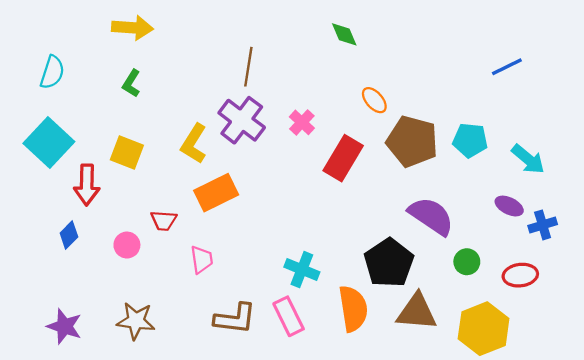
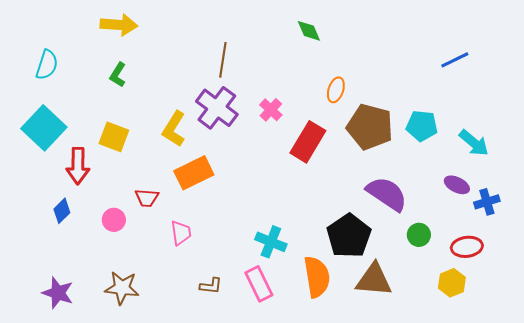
orange ellipse: (374, 100) -> (336, 90), turned 60
brown L-shape: (235, 319) -> (211, 286), size x0.6
yellow hexagon: (484, 329) -> (452, 283), moved, size x0.6

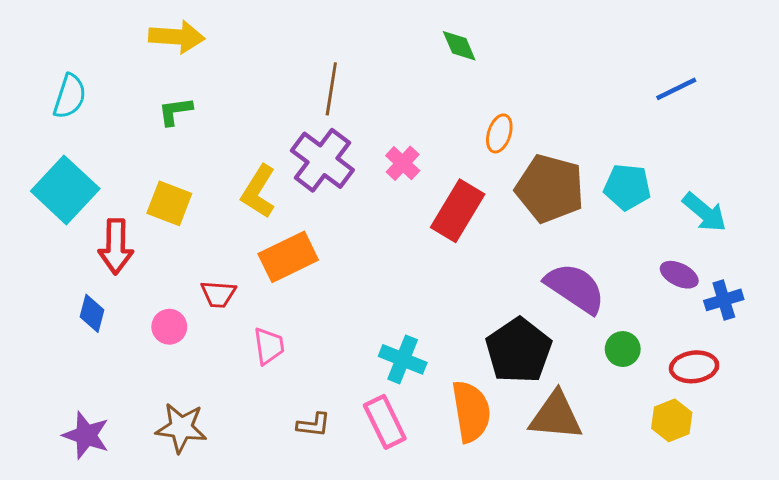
green L-shape: (118, 75) -> (175, 111), turned 50
blue diamond: (62, 211) -> (92, 313), turned -30

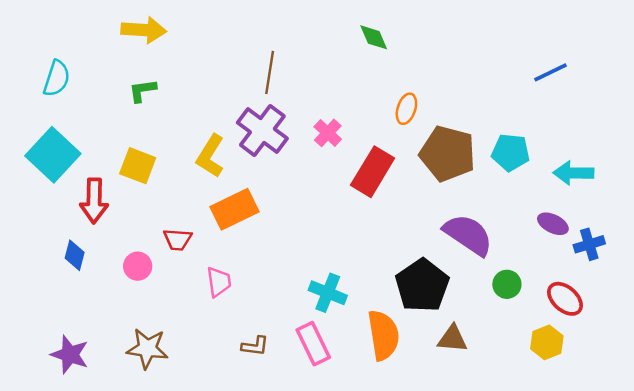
cyan arrow: (704, 212) -> (574, 173), turned 141
red ellipse: (694, 367) -> (565, 299), turned 48
brown triangle: (556, 416) -> (452, 339), size x0.7

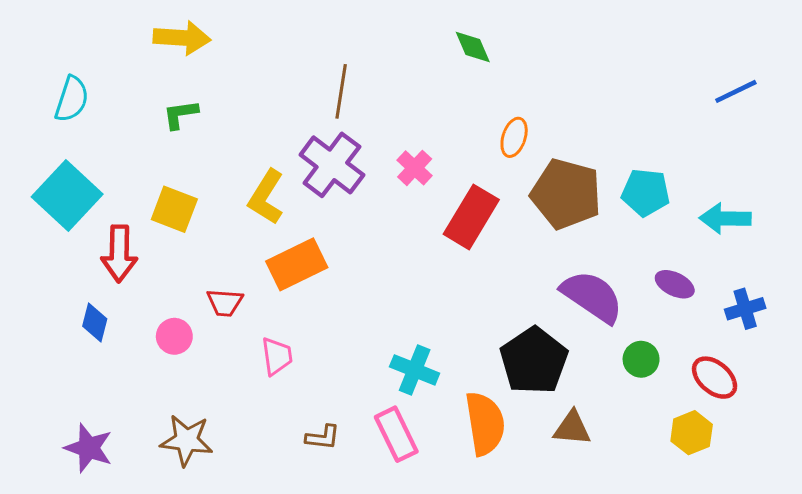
blue line: (551, 72) -> (736, 91), moved
purple ellipse: (553, 224) -> (675, 284), moved

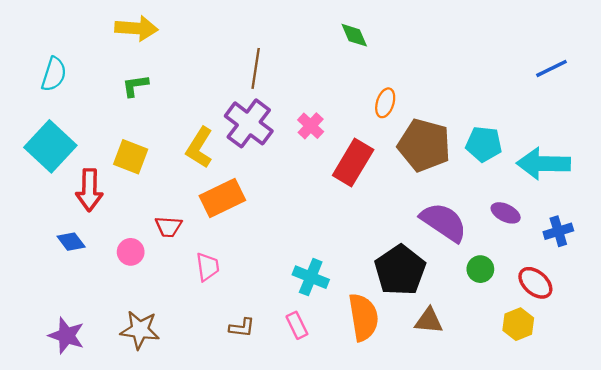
cyan arrow: (725, 218) -> (543, 164), size x1.4
blue diamond: (95, 323) -> (71, 242), turned -52
pink rectangle: (396, 434) -> (297, 325), size x0.7

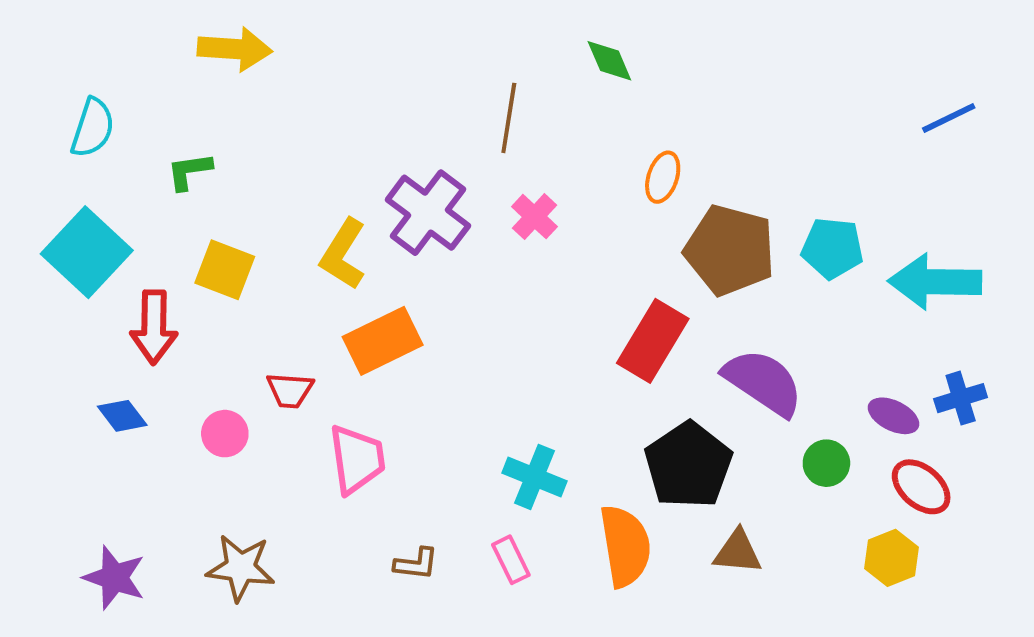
brown line: (256, 68) -> (509, 118), moved
green L-shape: (135, 86) -> (189, 171), moved
red rectangle: (353, 162) -> (653, 341), moved
purple ellipse: (506, 213) -> (893, 416), moved
pink trapezoid: (207, 267) -> (357, 459), size x1.4

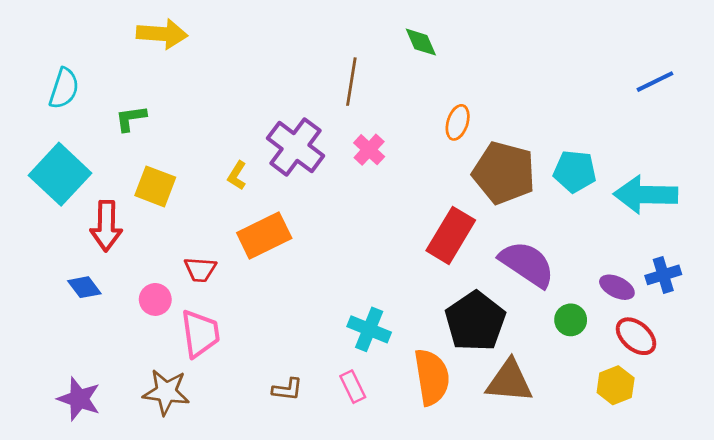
yellow L-shape: (343, 254) -> (237, 176), size x0.6
pink trapezoid: (357, 459) -> (200, 334), moved
brown triangle: (738, 552) -> (509, 381), size x1.4

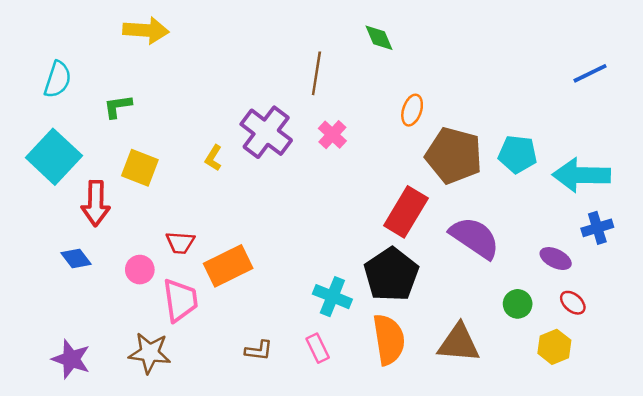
orange rectangle: (264, 235) -> (228, 266), moved
blue cross: (663, 275) -> (597, 228), moved
green circle: (571, 320) -> (518, 304), moved
black pentagon: (475, 321) -> (391, 274), moved
red ellipse: (636, 336) -> (573, 303), size x0.7

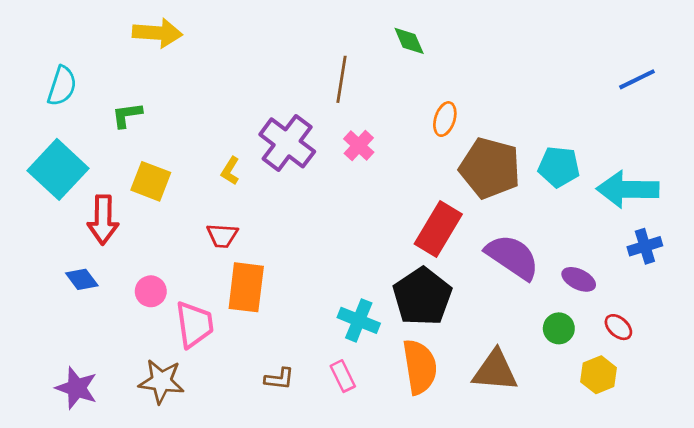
red trapezoid: (180, 243) -> (222, 236), moved
purple ellipse: (556, 259) -> (579, 279), moved
orange rectangle: (228, 266) -> (246, 287), turned -57

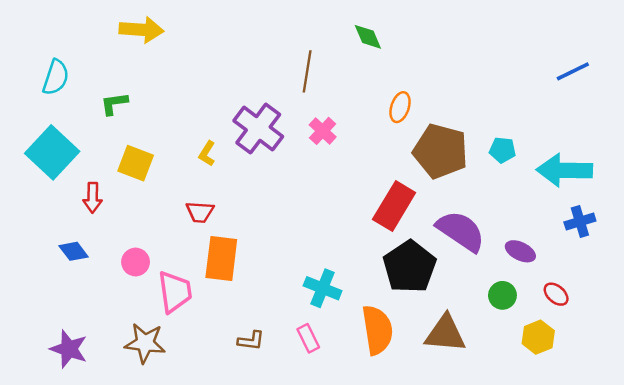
cyan pentagon: (559, 167) -> (502, 150), size x0.7
red arrow: (103, 220) -> (93, 198), size x0.7
black pentagon: (422, 297) -> (410, 267), moved

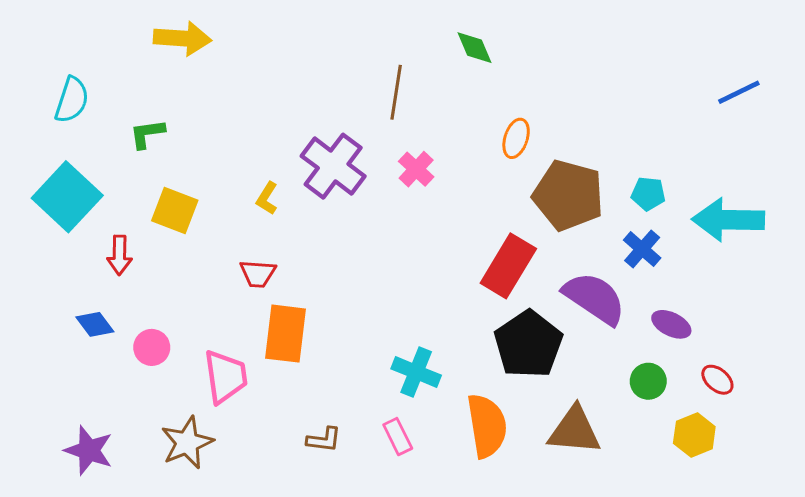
blue cross: (580, 221) -> (642, 249), moved, turned -32
pink circle: (136, 262) -> (152, 347), moved
brown star: (145, 343) -> (187, 443), turned -30

